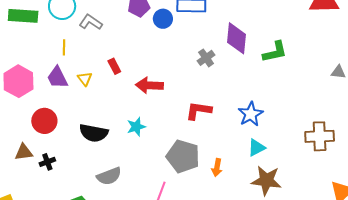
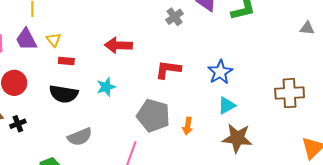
red rectangle: (114, 66) -> (66, 61), moved, turned -56

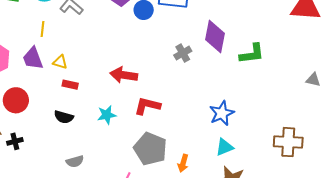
yellow triangle: (54, 40) -> (60, 62), turned -42
red L-shape: (168, 70) -> (147, 106), moved
black semicircle: (64, 94) -> (64, 117), size x0.7
gray semicircle: (80, 137) -> (75, 161), size x0.7

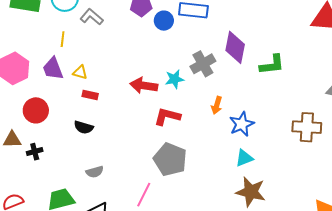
gray cross: (183, 53) -> (203, 64), size x1.4
cyan star: (107, 115) -> (175, 79), moved
brown cross: (288, 142) -> (307, 127), moved
orange arrow: (183, 163) -> (217, 105), moved

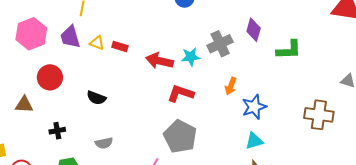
purple diamond: (235, 47) -> (254, 30), size x0.7
red rectangle: (90, 95) -> (120, 47), moved
black cross: (35, 152) -> (57, 131), moved

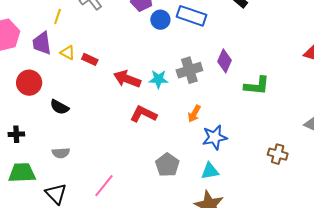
red circle: (50, 77) -> (29, 83), moved
brown cross: (319, 115) -> (278, 154), size x0.7
gray pentagon: (180, 136) -> (167, 165), moved, size x0.7

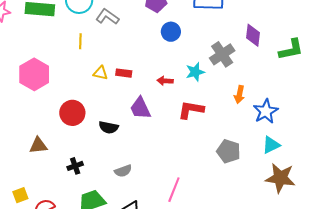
blue circle: (160, 20) -> (171, 32), moved
purple trapezoid: (42, 43) -> (140, 108), moved
red arrow: (127, 79) -> (165, 81), size x0.6

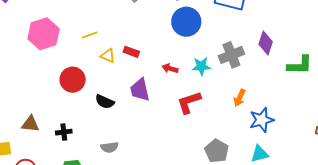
blue circle: (171, 32) -> (186, 22), size x1.5
yellow line: (80, 41) -> (90, 35), moved, turned 56
yellow triangle: (101, 73) -> (108, 56), moved
red L-shape: (191, 110) -> (189, 102), turned -40
brown triangle: (38, 145) -> (30, 124), moved

